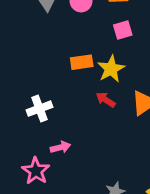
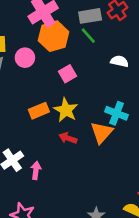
pink arrow: (60, 147) -> (36, 170), moved, turned -54

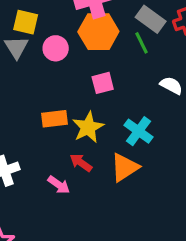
gray rectangle: (90, 16) -> (151, 19), turned 30
cyan cross: (117, 113) -> (138, 131), moved
pink arrow: (36, 170) -> (59, 185), moved, turned 102

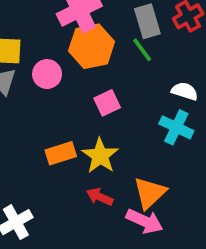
gray rectangle: (151, 19) -> (147, 21), turned 48
cyan cross: (138, 131) -> (176, 127), moved
pink arrow: (59, 185) -> (144, 221), moved, size x1.4

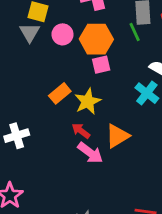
orange hexagon: (92, 46) -> (96, 39), moved
orange rectangle: (61, 153) -> (60, 93), turned -35
pink arrow: (144, 221) -> (90, 153), moved

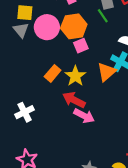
pink circle: (62, 34) -> (47, 27), size x1.5
red arrow: (81, 131) -> (74, 100), size x1.5
orange triangle: (117, 136) -> (107, 72), moved

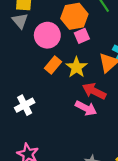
pink circle: (47, 27) -> (47, 35), moved
red arrow: (74, 100) -> (94, 91), moved

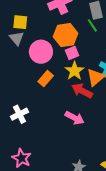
yellow star: (76, 67) -> (74, 71), moved
red arrow: (94, 91) -> (82, 91), moved

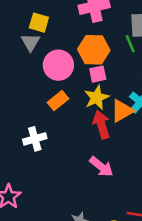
red arrow: (82, 91) -> (101, 125), turned 35
white cross: (19, 114) -> (35, 139), moved
pink arrow: (75, 118) -> (101, 167), moved

